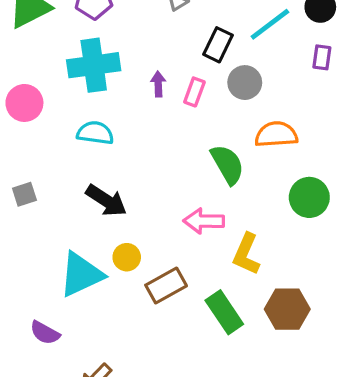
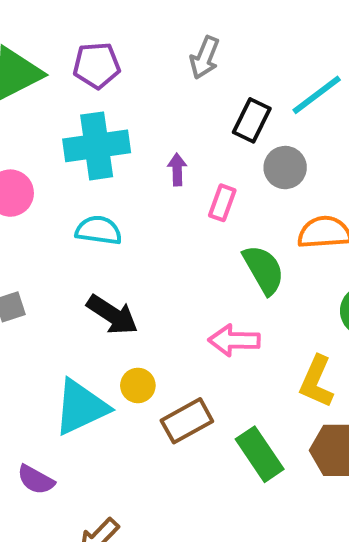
pink rectangle: (194, 92) -> (222, 203), moved
yellow L-shape: (246, 254) -> (317, 382), moved

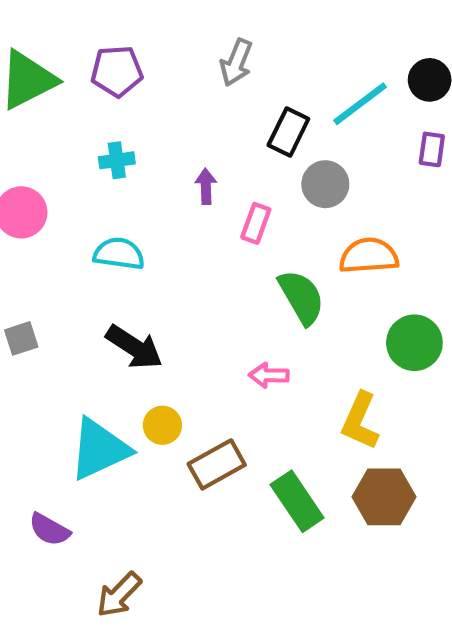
cyan cross: (97, 146) -> (117, 160), size x0.5
pink arrow: (234, 340) -> (269, 375), size x0.7

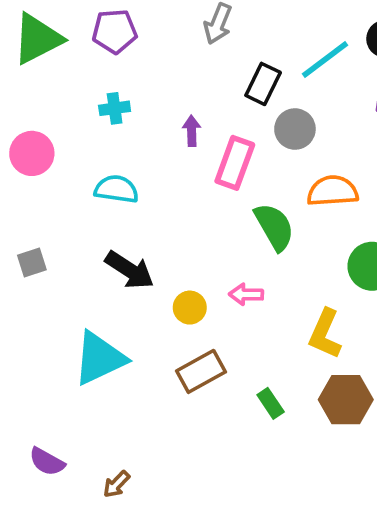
pink rectangle: (256, 223) -> (235, 163), size x1.5
yellow circle: (162, 425) -> (190, 308), moved
green rectangle: (297, 501) -> (271, 403), size x0.6
purple semicircle: (49, 530) -> (47, 462), moved
brown arrow: (119, 595) -> (116, 484), size x0.7

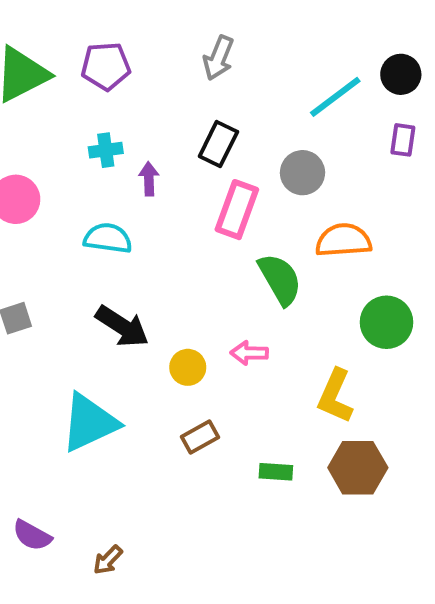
black rectangle: (263, 84) -> (218, 144), moved
purple arrow: (192, 131) -> (149, 179), moved
brown rectangle: (201, 371) -> (200, 437), size x0.7
green rectangle: (271, 403) -> (276, 472), turned -52

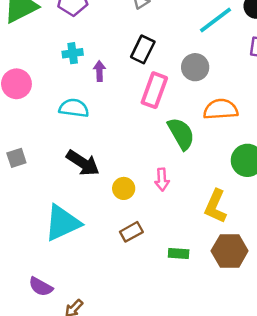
pink arrow: (249, 353) -> (162, 180), turned -95
purple semicircle: (32, 535) -> (41, 287), moved

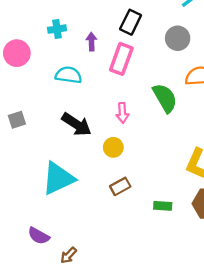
cyan cross: (73, 53) -> (57, 29), moved
pink rectangle: (154, 90) -> (121, 59), moved
pink arrow: (162, 180) -> (122, 113), moved

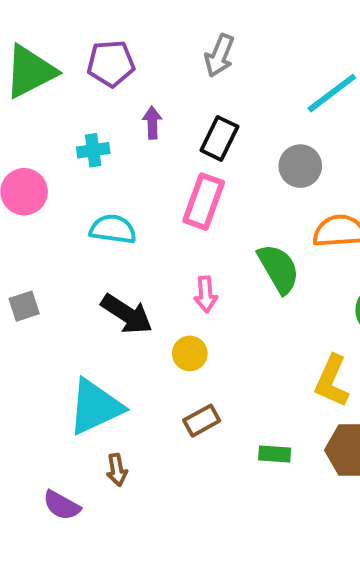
purple arrow: (91, 42) -> (152, 123), moved
brown arrow: (68, 255) -> (117, 470), moved, turned -54

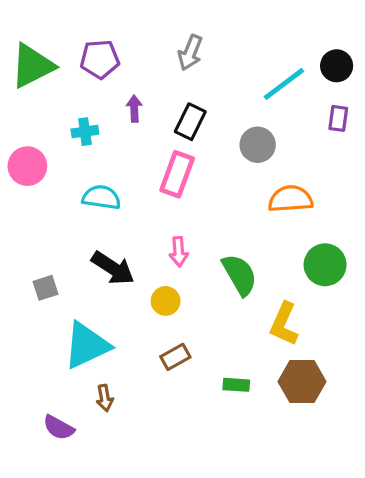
green semicircle: (279, 269) -> (240, 275), moved
gray square: (24, 306) -> (45, 288), moved

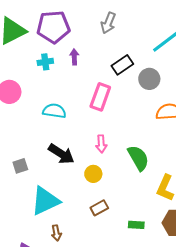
purple pentagon: (100, 59) -> (53, 27), size x1.4
black rectangle: (190, 122) -> (122, 65), moved, turned 30
cyan cross: (85, 132) -> (45, 62), moved

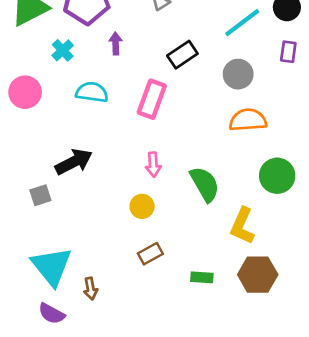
cyan cross: (45, 62) -> (63, 50), moved, turned -35
gray circle: (149, 79) -> (238, 74), moved
cyan semicircle: (54, 111) -> (92, 92), moved
black arrow: (61, 154) -> (74, 162), moved, turned -60
cyan triangle: (45, 201) -> (52, 266), moved, turned -44

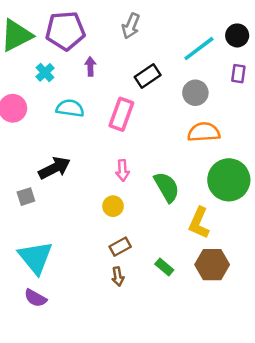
green circle: (277, 176) -> (229, 180), size x1.4
green rectangle: (202, 277) -> (164, 267), turned 36
brown arrow: (91, 289) -> (118, 277), moved

